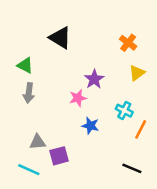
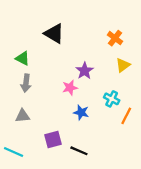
gray triangle: (38, 142) -> (23, 116), moved
black line: (132, 168) -> (79, 151), moved
cyan line: (29, 170) -> (14, 152), moved

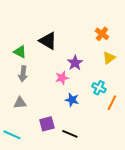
black triangle: (54, 34) -> (48, 41), moved

